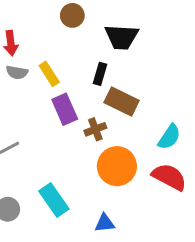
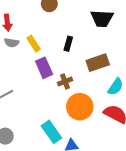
black trapezoid: (122, 37) -> (102, 18), moved
brown rectangle: (122, 102) -> (98, 63), moved, turned -45
cyan rectangle: (54, 200) -> (51, 132), moved

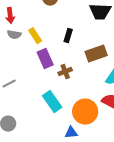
orange circle: (80, 107) -> (85, 112), moved
cyan rectangle: (51, 132) -> (52, 102), moved

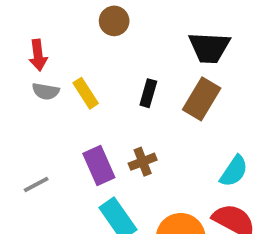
brown rectangle: (96, 54) -> (202, 99), moved, turned -40
purple rectangle: (45, 59) -> (99, 165), moved

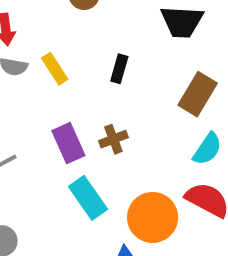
brown rectangle: (202, 99) -> (198, 94), moved

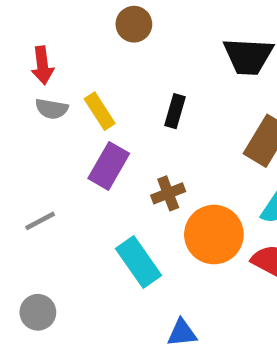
purple rectangle: (68, 143) -> (109, 166), moved, turned 54
orange circle: (153, 217) -> (214, 235), moved

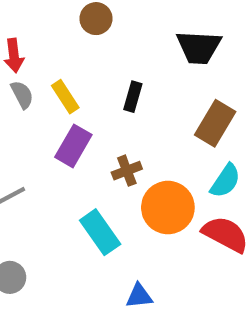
gray semicircle: (52, 109) -> (22, 95), turned -128

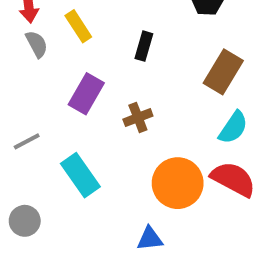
yellow rectangle: (65, 97) -> (78, 26), moved
orange circle: (168, 208) -> (178, 183), moved
cyan rectangle: (100, 232) -> (80, 175), moved

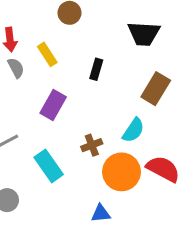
brown cross: (138, 118) -> (92, 145), moved
cyan semicircle: (233, 127) -> (133, 130), moved

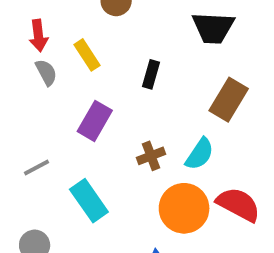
brown cross: (92, 145) -> (151, 156), moved

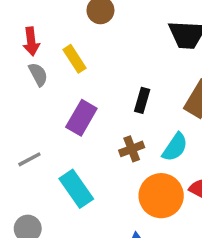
black rectangle: (151, 74) -> (142, 100), moved

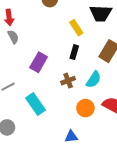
yellow rectangle: (74, 59) -> (76, 28), moved
orange circle: (161, 196) -> (85, 108), size x0.7

